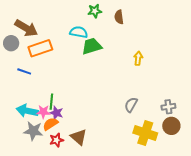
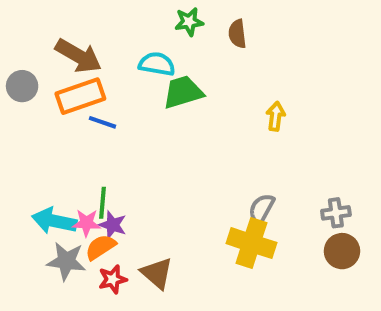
brown arrow: (26, 28) -> (78, 56), moved
blue line: (24, 71) -> (103, 122), moved
yellow cross: (145, 133) -> (251, 243), moved

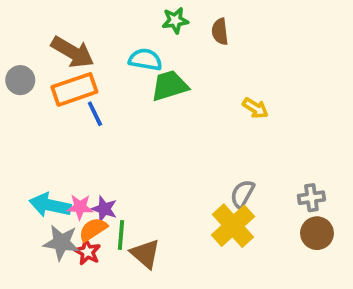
yellow arrow: (276, 116) -> (255, 108), turned 115
blue line: (103, 122) -> (95, 114), turned 45
green line: (103, 203) -> (121, 235), moved
yellow cross: (251, 243) -> (233, 226), turned 30
red star: (113, 279) -> (87, 252), moved, turned -30

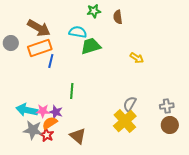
blue line: (95, 114) -> (51, 61), turned 40
green line: (121, 235) -> (72, 91), moved

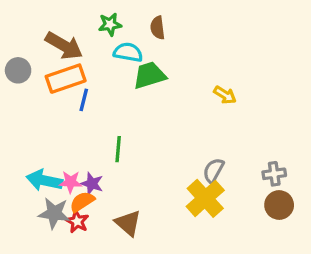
green star: (94, 11) -> (110, 24), moved
brown semicircle: (118, 17) -> (158, 28), moved

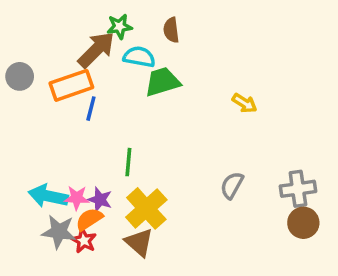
brown arrow: (64, 46) -> (96, 50), moved, turned -75
gray cross: (274, 174) -> (298, 189), size x1.4
yellow cross: (205, 198) -> (146, 208), moved

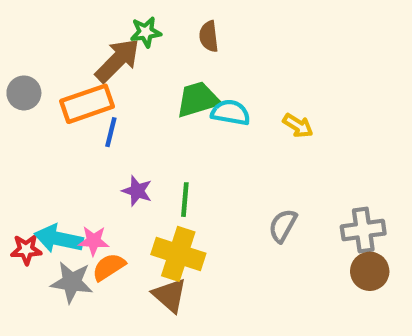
cyan semicircle: (139, 57) -> (231, 113), moved
green line: (128, 162) -> (185, 200), moved
purple star: (100, 200) -> (137, 191), moved
yellow cross: (146, 208) -> (178, 254), turned -30
red star: (84, 241) -> (26, 250), moved, turned -30

